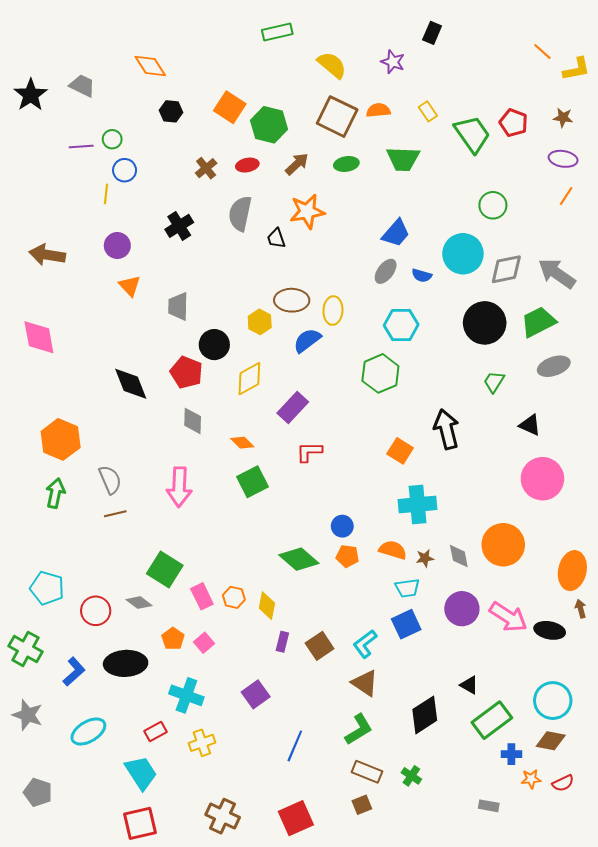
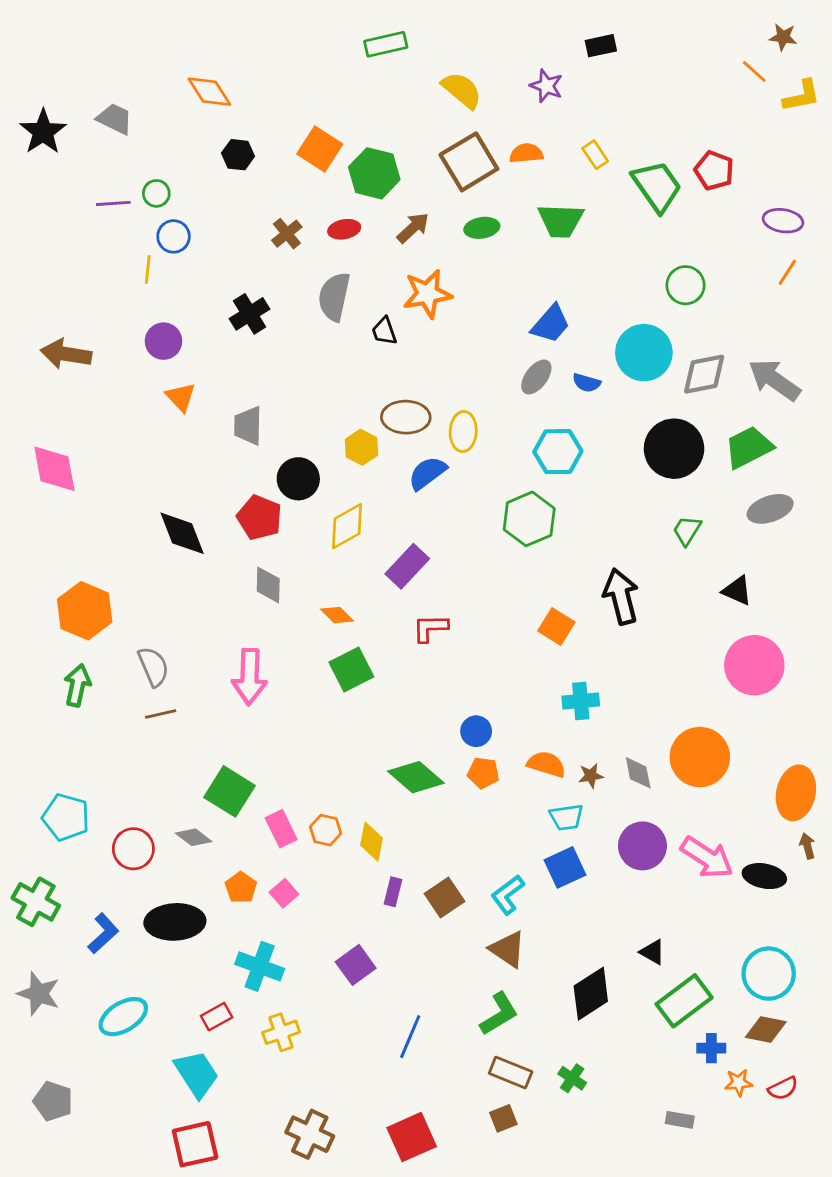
black rectangle: (432, 33) -> (601, 46), turned 55
brown square: (337, 117) -> (469, 162), turned 33
brown star: (563, 118) -> (783, 37), moved
cyan cross: (418, 504) -> (581, 701), size x0.7

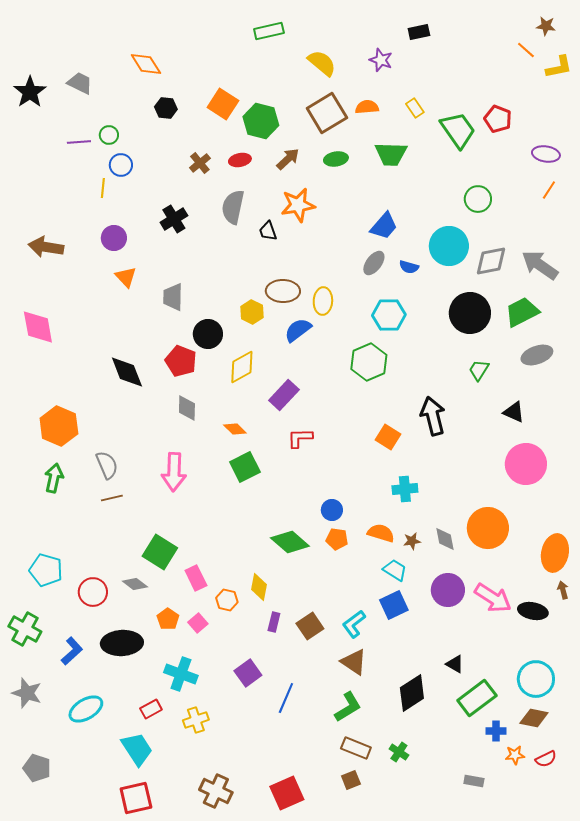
cyan trapezoid: (566, 817) -> (395, 570), turned -140
orange hexagon: (326, 830) -> (227, 600), moved
blue line: (410, 1037) -> (286, 698), moved

